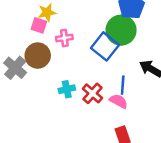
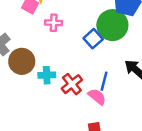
blue square: (105, 46) -> (93, 39), size x0.7
brown circle: (38, 56) -> (22, 61), moved

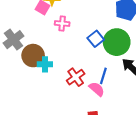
green circle: (112, 25) -> (117, 42), moved
cyan cross: (47, 75) -> (45, 64), moved

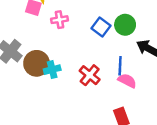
green circle: (117, 42) -> (125, 25), size x0.7
pink semicircle: (97, 89) -> (127, 81), moved

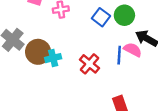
pink semicircle: (127, 81) -> (133, 50), moved

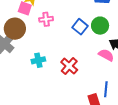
brown circle: (38, 52) -> (15, 29), moved
blue line: (119, 55) -> (106, 89), moved

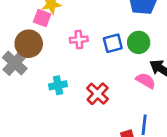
pink cross: (46, 19) -> (79, 40), moved
blue square: (80, 27) -> (113, 43), turned 35

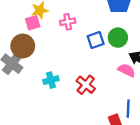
pink square: (42, 18) -> (33, 23), turned -32
pink cross: (79, 40) -> (68, 22), moved

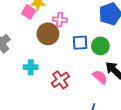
pink square: (33, 23) -> (29, 12), turned 32
brown circle: (23, 46) -> (48, 34), moved

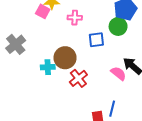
brown circle: (48, 34) -> (65, 58), moved
green circle: (100, 46) -> (118, 26), moved

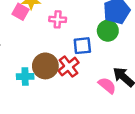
red cross: (78, 78) -> (68, 67), moved

